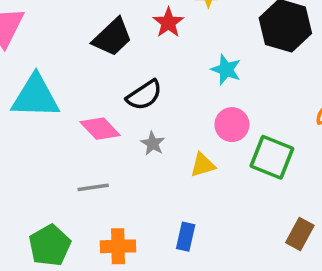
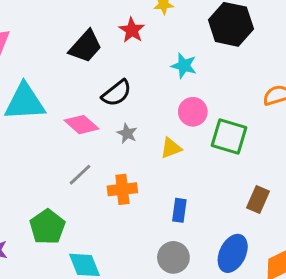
gray line: (93, 187) -> (80, 175), turned -30
blue rectangle: (186, 237) -> (179, 210), moved
orange cross: (118, 246) -> (122, 189), moved

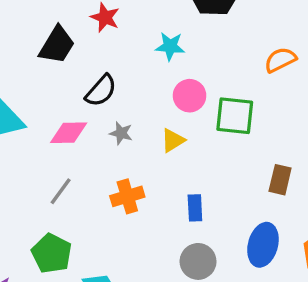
pink diamond: (82, 125) -> (69, 133), turned -32
gray line: (80, 175) -> (61, 191), moved

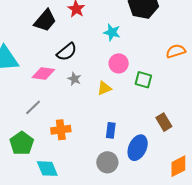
green square: (235, 116) -> (143, 80), size x0.7
brown rectangle: (280, 180) -> (164, 122), turned -54
orange cross: (127, 196) -> (61, 130), moved
blue ellipse: (263, 245) -> (138, 148), moved

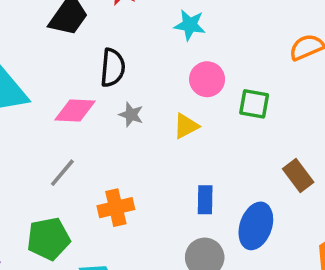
black semicircle: (67, 52) -> (113, 68), turned -40
green pentagon: (22, 143) -> (48, 239), turned 30

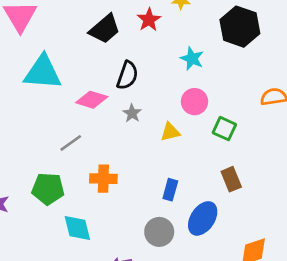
brown rectangle: (298, 175) -> (231, 179), moved

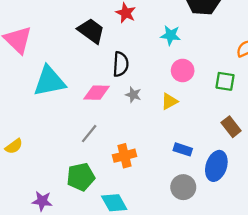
black trapezoid: (105, 29) -> (91, 31), turned -88
green square: (224, 129) -> (225, 81), moved
blue rectangle: (170, 190) -> (183, 149), turned -72

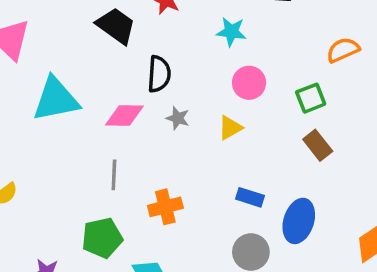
green square: (225, 81) -> (311, 98), turned -30
brown rectangle: (231, 127) -> (318, 145), moved
gray line: (89, 134) -> (114, 175), turned -36

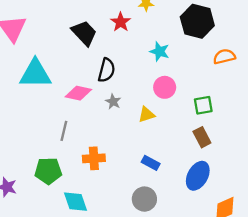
orange semicircle: (343, 50) -> (224, 57), moved
blue ellipse: (299, 221) -> (198, 176), moved

